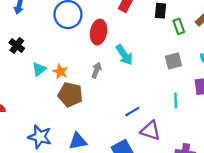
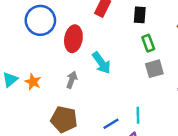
green rectangle: (179, 26) -> (148, 43), moved
brown pentagon: (70, 95) -> (64, 119), moved
cyan line: (176, 100) -> (138, 115), moved

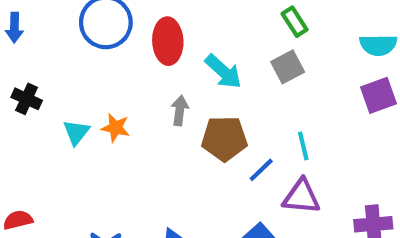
gray square: (154, 69) -> (288, 67), moved
brown pentagon: (64, 119) -> (224, 138), moved

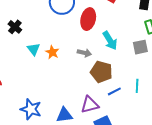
gray arrow: (180, 110) -> (84, 53), turned 80
cyan triangle: (76, 132) -> (33, 49), turned -32
purple triangle: (301, 197) -> (90, 105), moved, turned -36

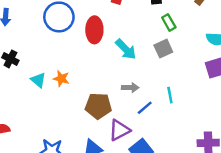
gray arrow: (84, 53) -> (130, 88), moved
brown pentagon: (101, 72) -> (98, 106), moved

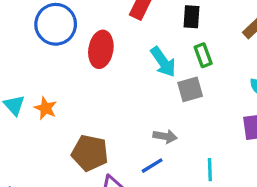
cyan arrow: (126, 49) -> (163, 62), moved
gray arrow: (130, 88) -> (165, 136), moved
cyan line: (170, 95) -> (210, 170), moved

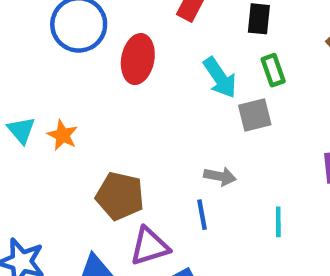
blue line: (152, 166) -> (202, 215), turned -70

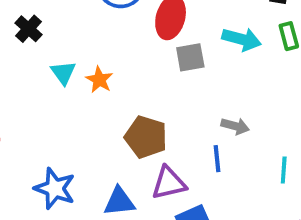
cyan arrow: (220, 78) -> (242, 39), turned -45
gray square: (255, 115) -> (190, 57), moved

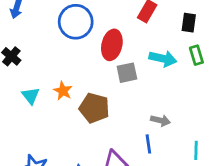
cyan triangle: (63, 73) -> (31, 96), moved
brown pentagon: (146, 137) -> (94, 108), moved

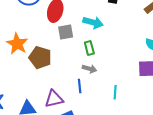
green rectangle: (196, 55) -> (89, 48), moved
orange star: (63, 91) -> (17, 44), size x1.5

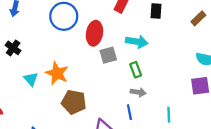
brown pentagon: (40, 57) -> (74, 102), moved

